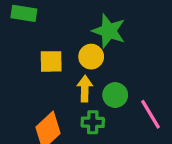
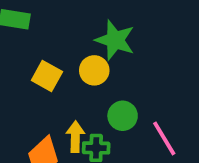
yellow square: (51, 61) -> (47, 76), turned 30
yellow arrow: (85, 89) -> (75, 137), moved

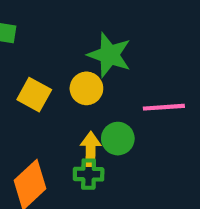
yellow arrow: (75, 137) -> (91, 149), moved
pink line: (164, 138) -> (164, 107), moved, turned -63

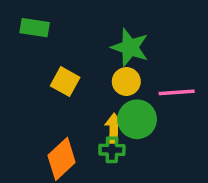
yellow circle: (86, 88) -> (126, 82), moved
green circle: (118, 139) -> (137, 119), size x1.4

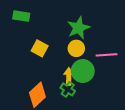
green star: (130, 47) -> (78, 28), turned 30
green cross: (112, 150) -> (68, 89), turned 32

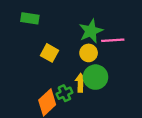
pink line: (107, 55) -> (113, 40), moved
green cross: (68, 89) -> (64, 93), moved, turned 32

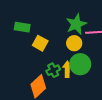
green rectangle: (30, 18) -> (22, 27), moved
green cross: (64, 93) -> (53, 70), moved

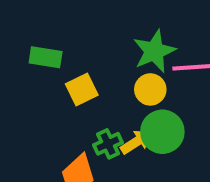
yellow square: (40, 43) -> (82, 89), turned 35
yellow arrow: (67, 69) -> (136, 142), turned 56

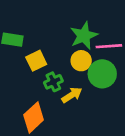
green circle: (162, 132) -> (102, 74), moved
green cross: (108, 144) -> (53, 82), moved

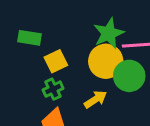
yellow circle: (81, 61) -> (106, 61), size x1.5
green cross: (53, 82) -> (53, 89), moved

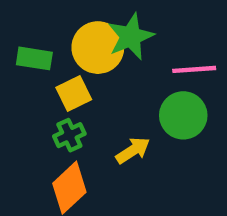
green star: (109, 33) -> (131, 37), moved
yellow circle: (106, 61) -> (98, 48), moved

